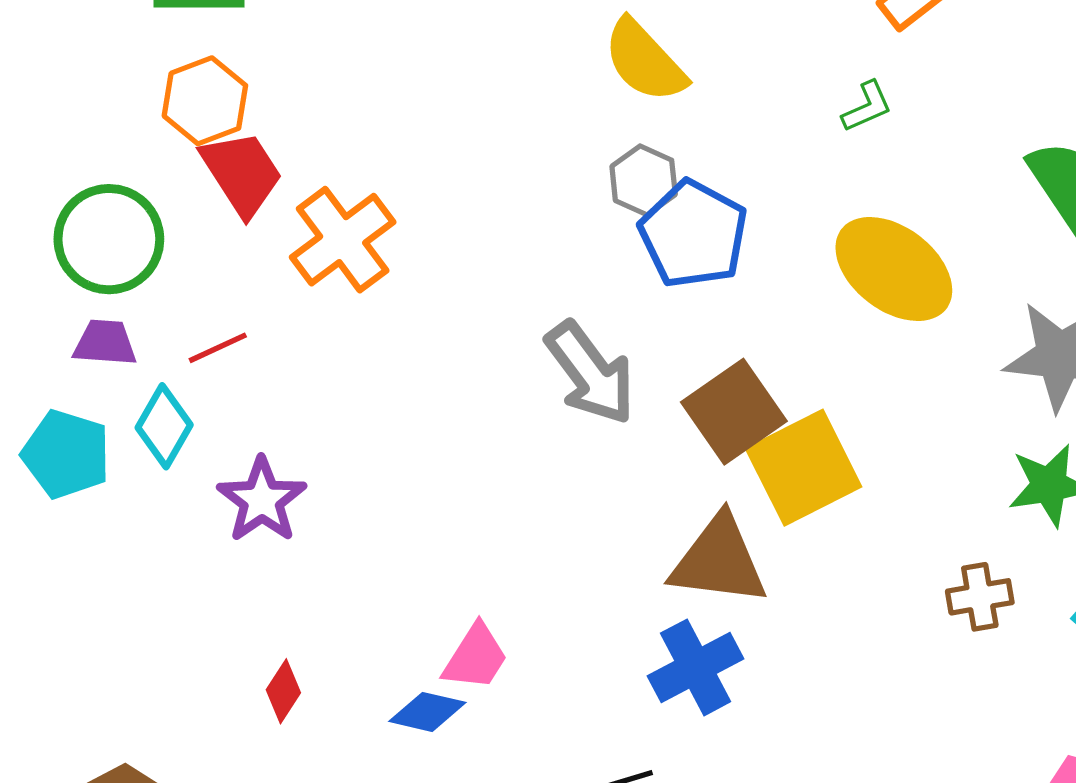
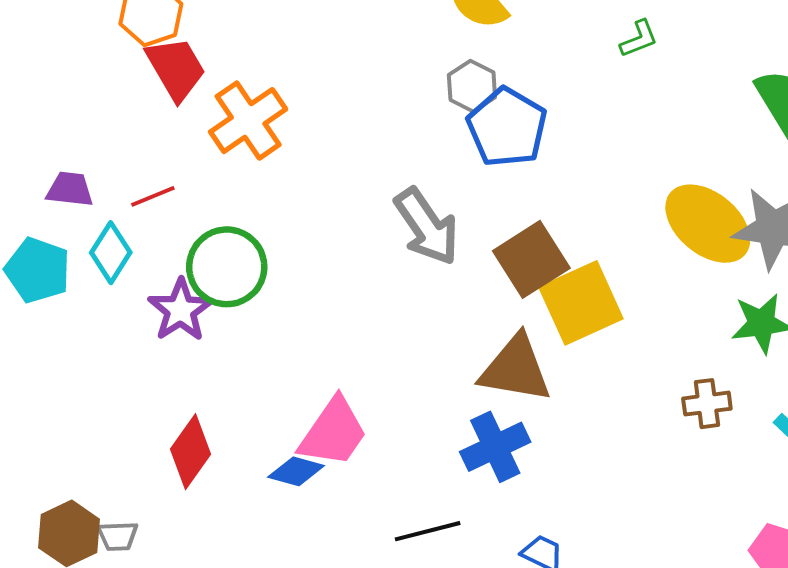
green circle: (109, 239) -> (227, 267), moved
yellow ellipse: (894, 269) -> (708, 224), moved
pink trapezoid: (476, 657) -> (333, 432), size x1.4
red diamond: (283, 691) -> (191, 452), size x1.6

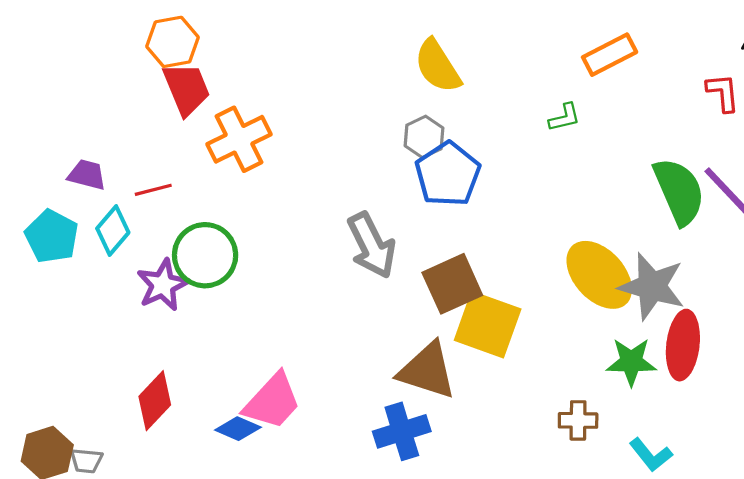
yellow square: (581, 303) -> (488, 325), turned 36

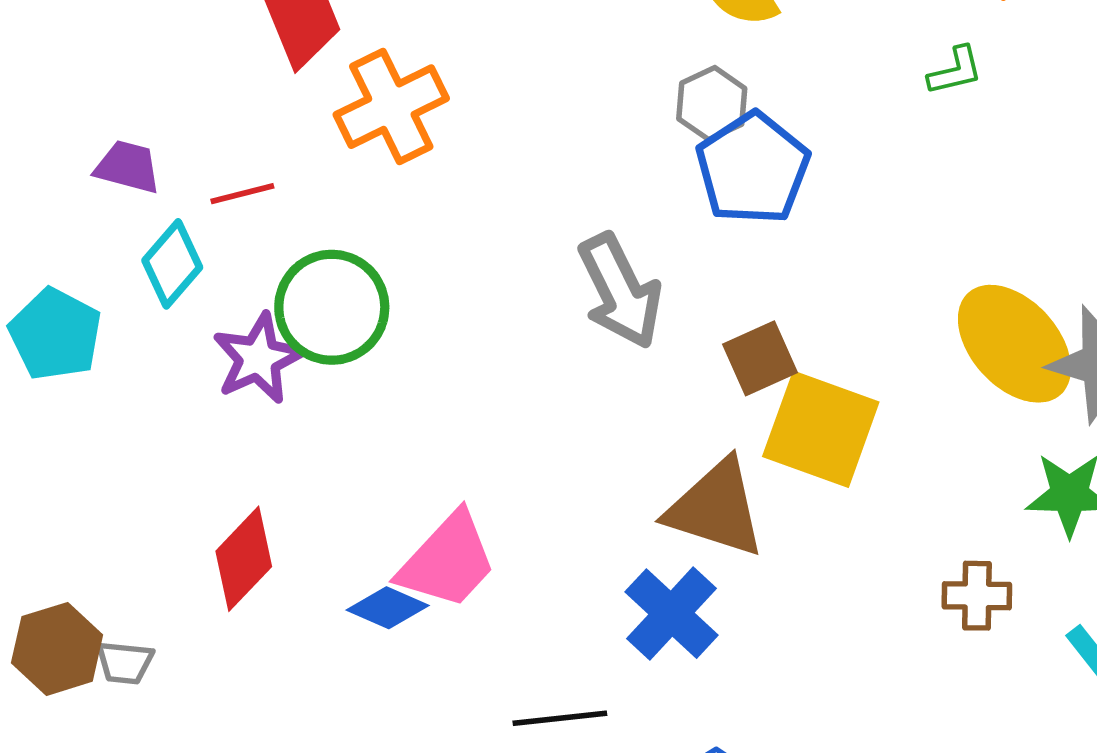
cyan pentagon: (52, 236) -> (55, 334), moved
brown square: (452, 284) -> (760, 358), size x0.7
blue cross: (402, 431) -> (672, 614), turned -30

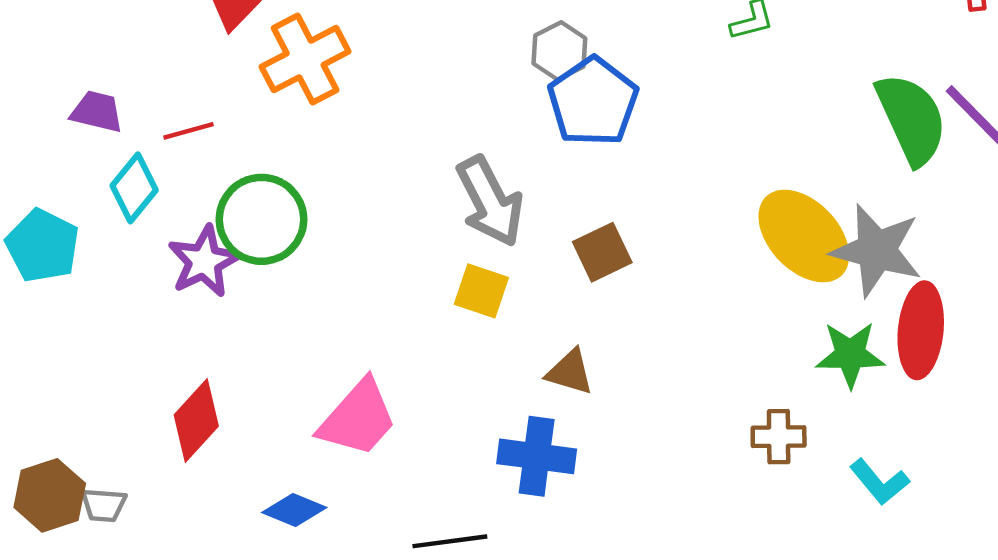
yellow square: (821, 429) -> (481, 291), moved, size x0.6
brown triangle: (716, 508) -> (570, 372), size x0.6
blue diamond: (388, 608) -> (294, 510), moved
blue cross: (672, 614) -> (537, 456), turned -34

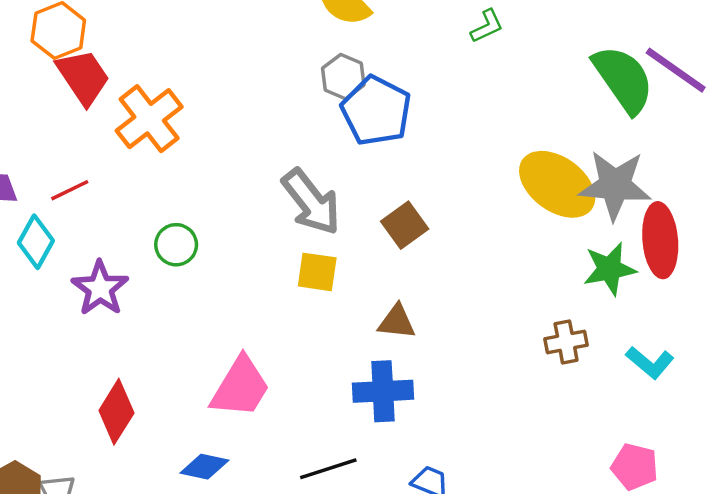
green circle: (261, 219) -> (176, 245), moved, size x0.6

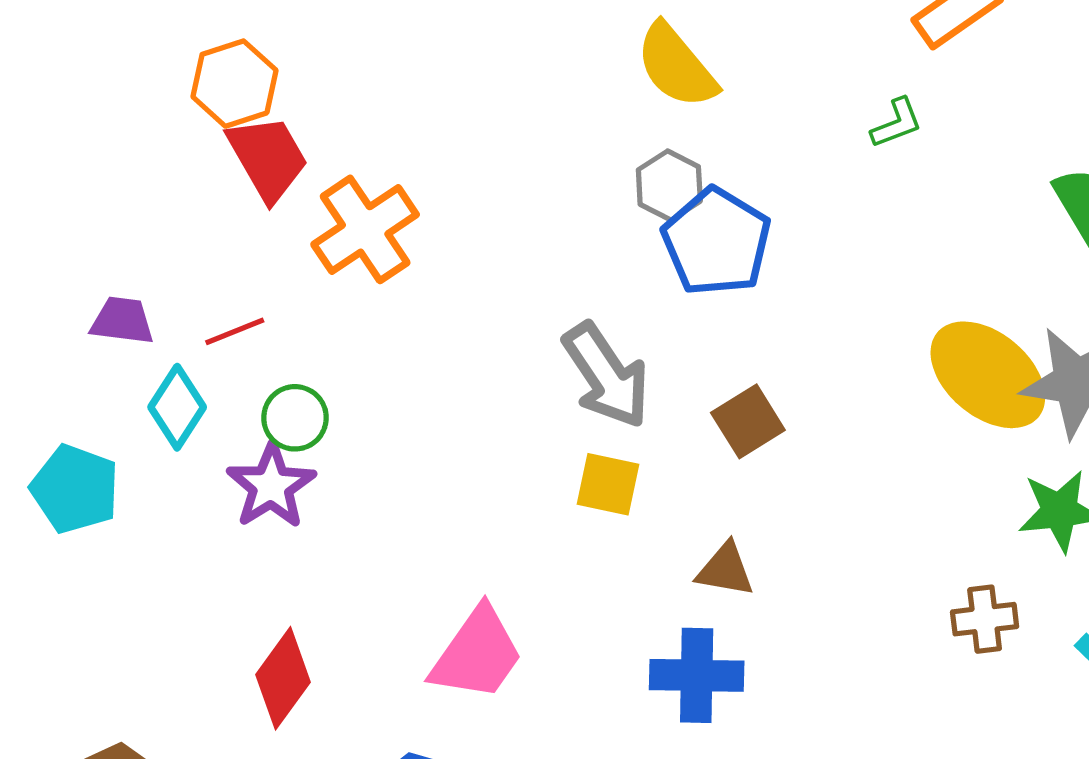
green circle: (176, 245) -> (295, 418), moved

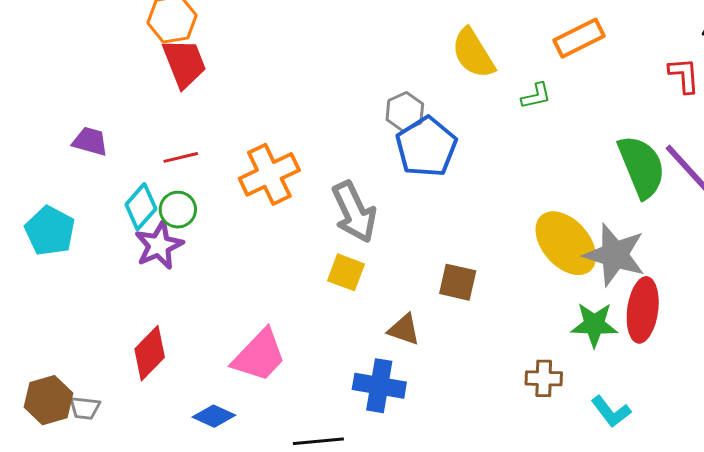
yellow semicircle: (676, 66) -> (473, 53), moved
orange cross: (365, 229) -> (269, 174), moved
red line: (235, 331) -> (181, 157), moved
cyan diamond: (177, 407) -> (141, 207), moved
brown square: (748, 421) -> (458, 282), moved, turned 36

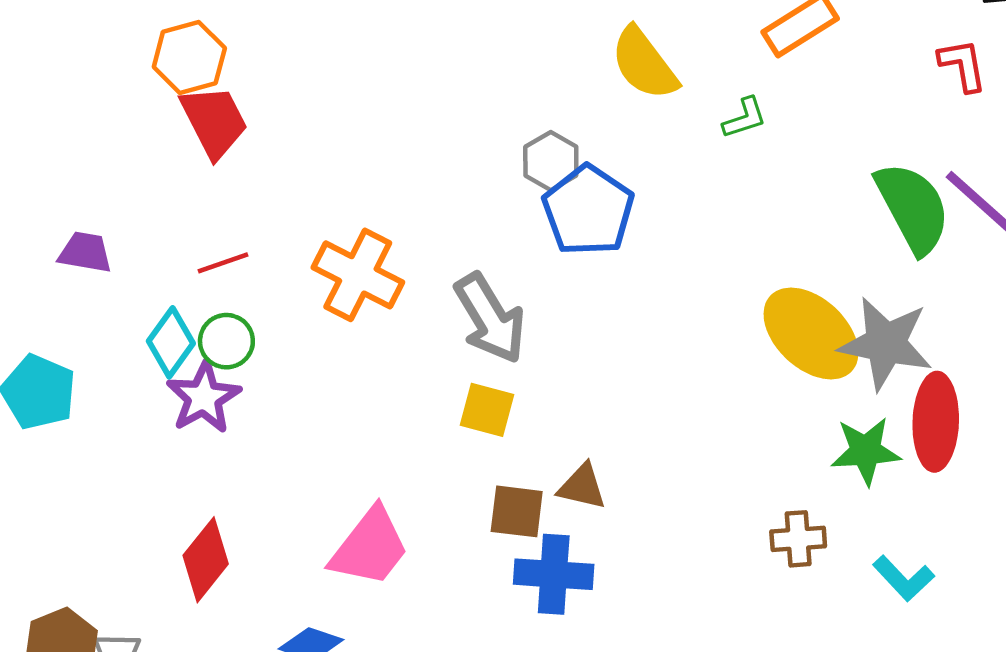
orange cross: (269, 174) -> (358, 275), turned -32
brown square: (458, 282) -> (517, 511), moved

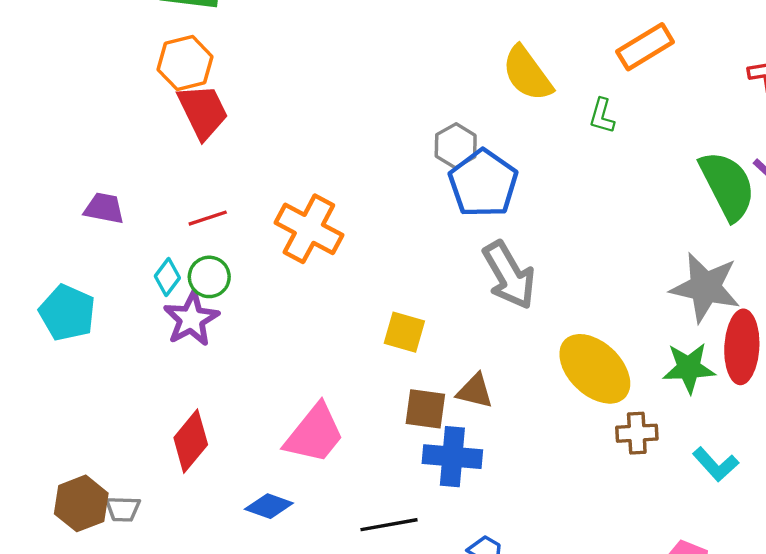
green L-shape: (745, 118) -> (602, 116), turned 123
gray arrow: (490, 318) -> (509, 275), moved
yellow ellipse: (811, 333) -> (595, 369), moved
cyan diamond: (171, 342) -> (167, 277), size x0.7

